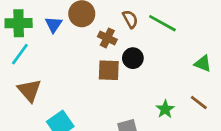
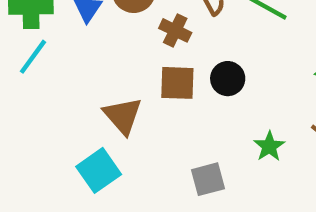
black circle: (133, 58) -> (228, 79), moved
brown triangle: (29, 90) -> (123, 116), moved

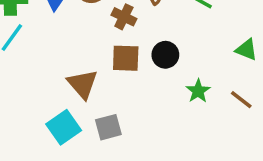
green star: (269, 146) -> (198, 91), moved
gray square: (208, 179) -> (108, 127), moved

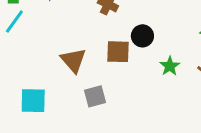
brown square: (126, 58) -> (118, 52), moved
cyan square: (64, 127) -> (33, 101), moved, turned 36

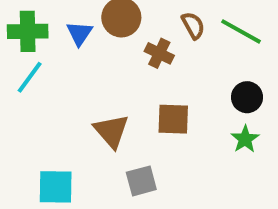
black circle: (142, 36) -> (247, 97), moved

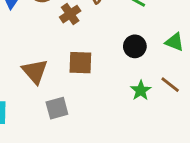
brown cross: (159, 53) -> (70, 14), turned 30
green star: (245, 139) -> (141, 90), moved

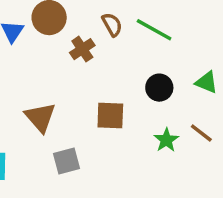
brown square: (80, 63) -> (110, 116), moved

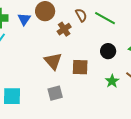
brown triangle: (40, 117) -> (53, 61), moved

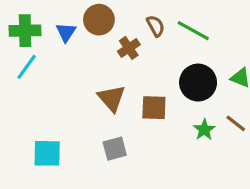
black circle: (108, 51) -> (198, 83), size x1.5

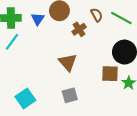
brown square: (154, 108) -> (110, 74), moved
cyan square: (47, 153) -> (25, 98), turned -36

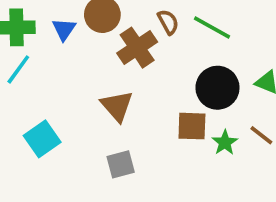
brown cross: (79, 29) -> (137, 48), size x1.5
cyan square: (25, 98) -> (42, 139), moved

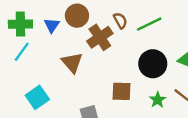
green line: (212, 27) -> (149, 24), turned -55
brown triangle: (117, 106) -> (72, 63), moved
brown square: (192, 126) -> (121, 91), moved

